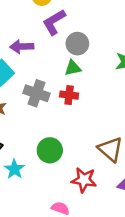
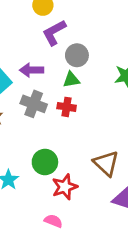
purple arrow: (22, 47) -> (32, 70), moved
red star: (84, 180) -> (65, 187), moved, turned -30

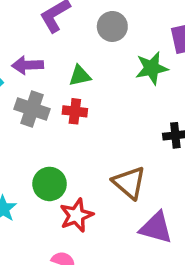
gray circle: (77, 55) -> (112, 26), moved

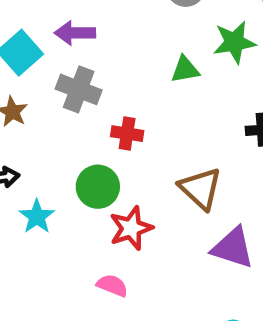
green triangle: (80, 76) -> (185, 70), moved
red cross: (75, 111) -> (127, 134), moved

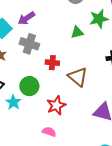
purple arrow: (75, 33) -> (26, 18), turned -30
green circle: (98, 187) -> (29, 86), moved
brown triangle: (200, 189) -> (78, 77), moved

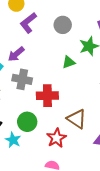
red cross: (52, 63) -> (47, 96), size x1.5
brown triangle: (78, 77) -> (77, 119), moved

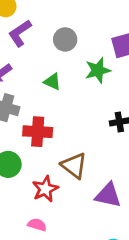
green triangle: (69, 62) -> (52, 82), moved, turned 40

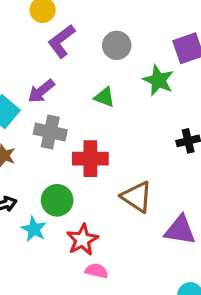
green star: (98, 70) -> (158, 80), turned -30
red star: (45, 189) -> (82, 240), moved

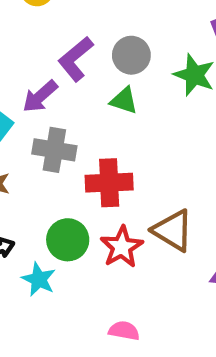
purple L-shape: (62, 41) -> (76, 59), moved
gray circle: (117, 45) -> (131, 55), moved
red star: (82, 240) -> (122, 247), moved

